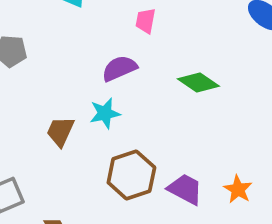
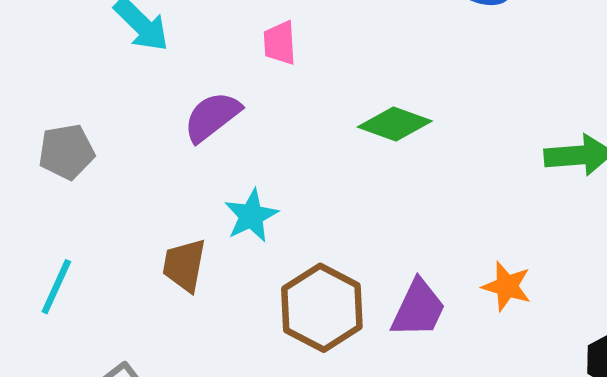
purple semicircle: (119, 68) -> (212, 117), moved
purple trapezoid: (185, 189) -> (418, 308), turned 102

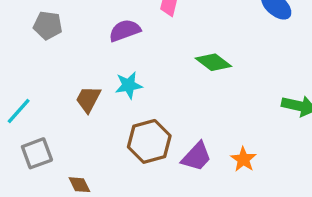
cyan line: (56, 287) -> (19, 111), moved

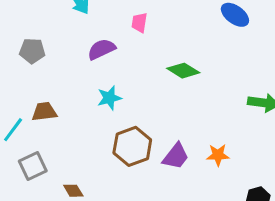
brown trapezoid: (88, 99) -> (44, 112), moved, turned 60
orange star: (243, 159) -> (218, 155), turned -30

